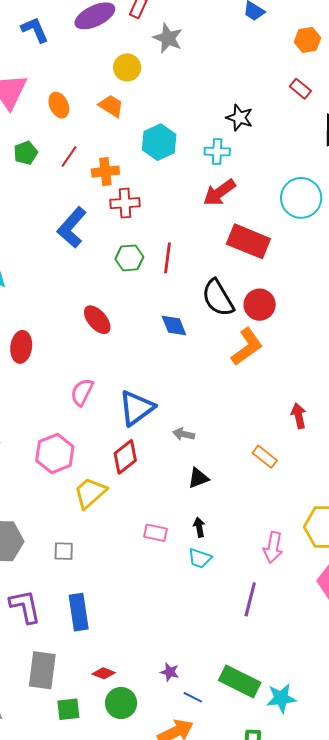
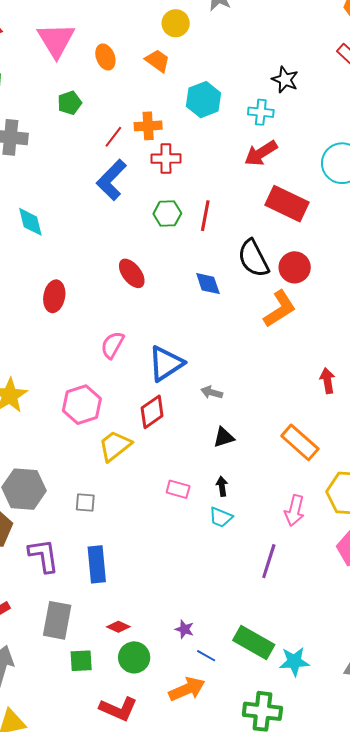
red line: (69, 156) -> (113, 137), moved
orange rectangle: (265, 457) -> (300, 442), moved, size x1.5

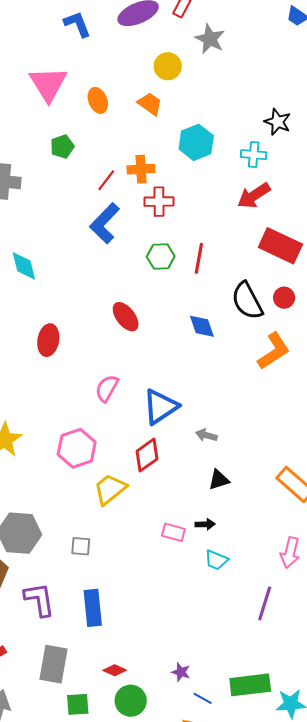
red circle: (295, 267) -> (284, 298), moved, size x0.7
black arrow: (222, 486) -> (205, 524), moved, turned 96
green rectangle: (254, 643) -> (250, 685), turned -36

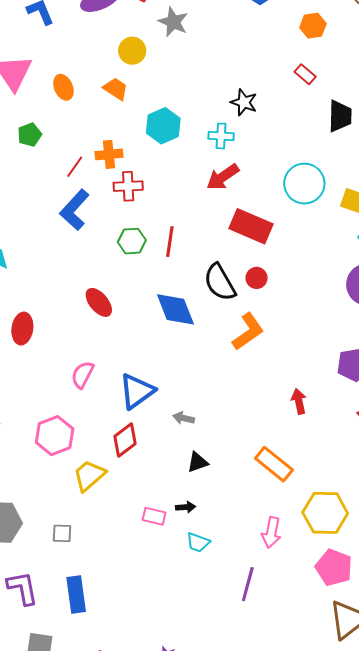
blue diamond: (202, 326) -> (175, 309), size x1.5

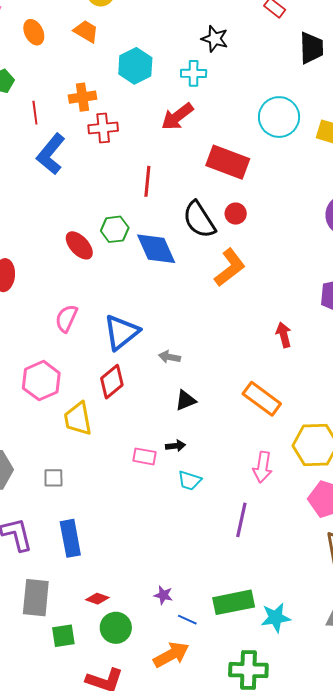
red line: (75, 167) -> (35, 113), moved, turned -40
red arrow: (223, 177) -> (177, 117), moved
green hexagon: (132, 241) -> (115, 229), moved
yellow trapezoid: (89, 475) -> (78, 419), turned -57

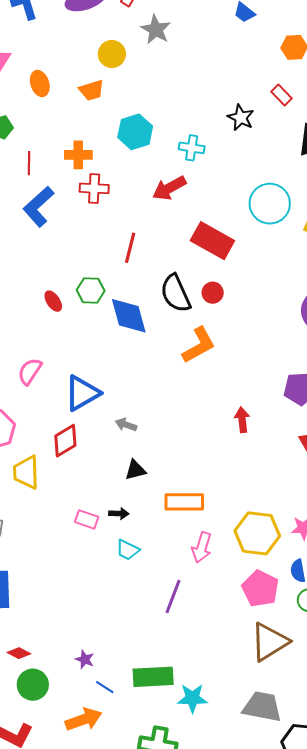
orange trapezoid: (86, 31) -> (92, 90), turned 124
black star: (215, 39) -> (241, 118), moved
red ellipse: (79, 245) -> (53, 301), size x0.7
orange rectangle: (262, 399) -> (184, 502), moved, turned -45

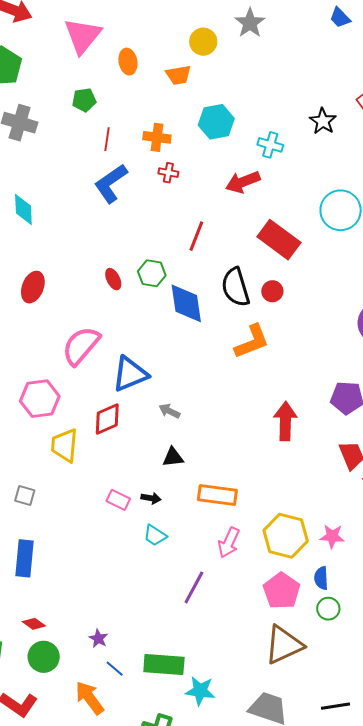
red cross: (94, 188) -> (168, 173), size x0.7
pink semicircle: (30, 371) -> (81, 346), size x1.5
red arrow: (242, 420) -> (285, 421), size x1.5
orange arrow: (84, 719) -> (90, 698), turned -114

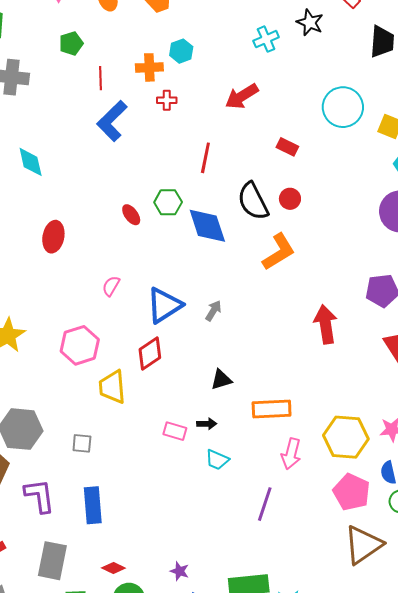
cyan hexagon: (216, 122) -> (181, 51), moved, size x0.7
cyan cross: (270, 145) -> (266, 39), moved, turned -30
red rectangle: (279, 240) -> (287, 147), size x0.5
pink semicircle: (81, 346) -> (111, 286), size x0.5
gray arrow: (169, 411) -> (213, 311), moved, turned 105

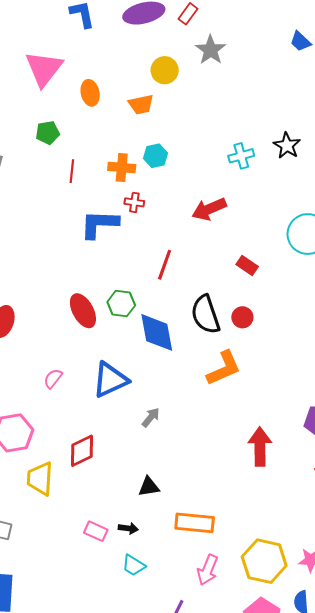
blue L-shape: (112, 121) -> (99, 224), moved, turned 39
red ellipse: (131, 215) -> (83, 311), size x1.6
blue triangle: (164, 305) -> (110, 380), moved

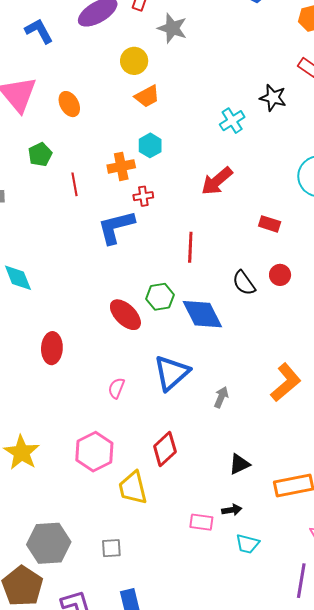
orange trapezoid: (141, 104) -> (147, 96), moved
black semicircle: (205, 315) -> (244, 283), size x0.7
orange L-shape: (224, 368) -> (286, 382), moved

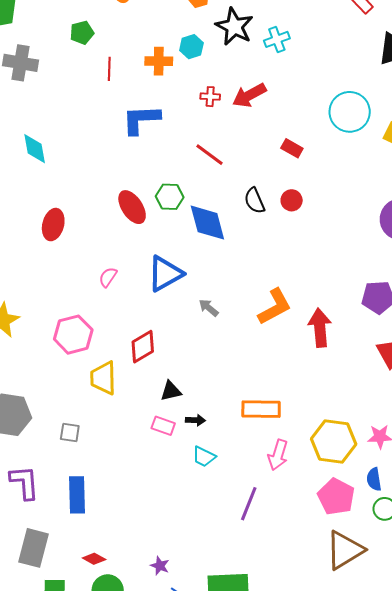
black star: (273, 98) -> (234, 27), moved, size x1.4
red cross: (143, 196) -> (210, 97), moved
red line: (190, 247) -> (210, 155), turned -68
gray arrow: (221, 397) -> (209, 308), turned -85
black triangle: (239, 464) -> (171, 391), moved

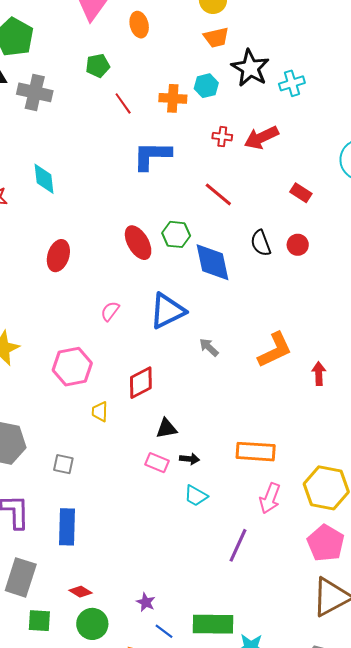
red line: (109, 69) -> (123, 103), turned -40
red arrow: (320, 328) -> (319, 374), size x0.6
yellow trapezoid: (103, 378) -> (100, 412), size x0.6

